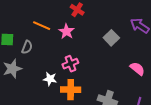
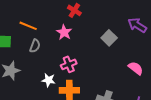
orange line: (42, 26) -> (28, 26), moved
gray semicircle: (27, 47) -> (35, 46), moved

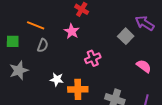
gray square: (109, 38) -> (126, 36), moved
pink cross: (69, 64) -> (93, 58), moved

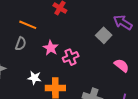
orange line: (36, 25) -> (28, 25), moved
pink star: (72, 31) -> (51, 48), moved

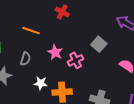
gray square: (104, 35) -> (99, 44), moved
gray semicircle: (21, 44) -> (25, 59), moved

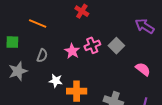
orange line: (31, 31) -> (38, 23), moved
pink cross: (76, 60) -> (92, 45), moved

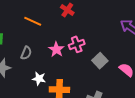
orange line: (38, 23) -> (33, 21), moved
gray square: (116, 46) -> (100, 61), moved

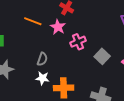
pink star: (56, 49) -> (58, 27), moved
gray semicircle: (26, 53) -> (42, 59), moved

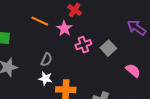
gray square: (102, 56) -> (108, 48), moved

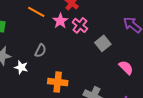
pink cross: (83, 45) -> (80, 25), moved, turned -35
white star: (45, 78) -> (21, 67), moved

